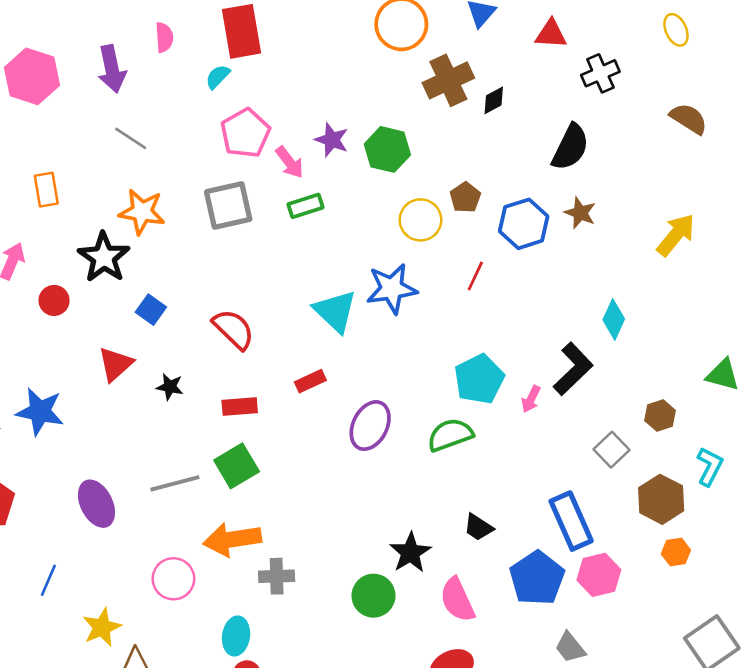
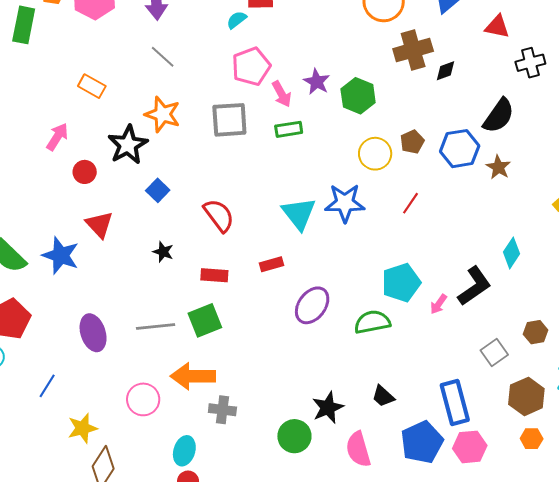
orange rectangle: (46, 190) -> (92, 86), turned -60
blue hexagon: (524, 224) -> (460, 149), moved
red triangle: (115, 364) -> (99, 225), moved, turned -40

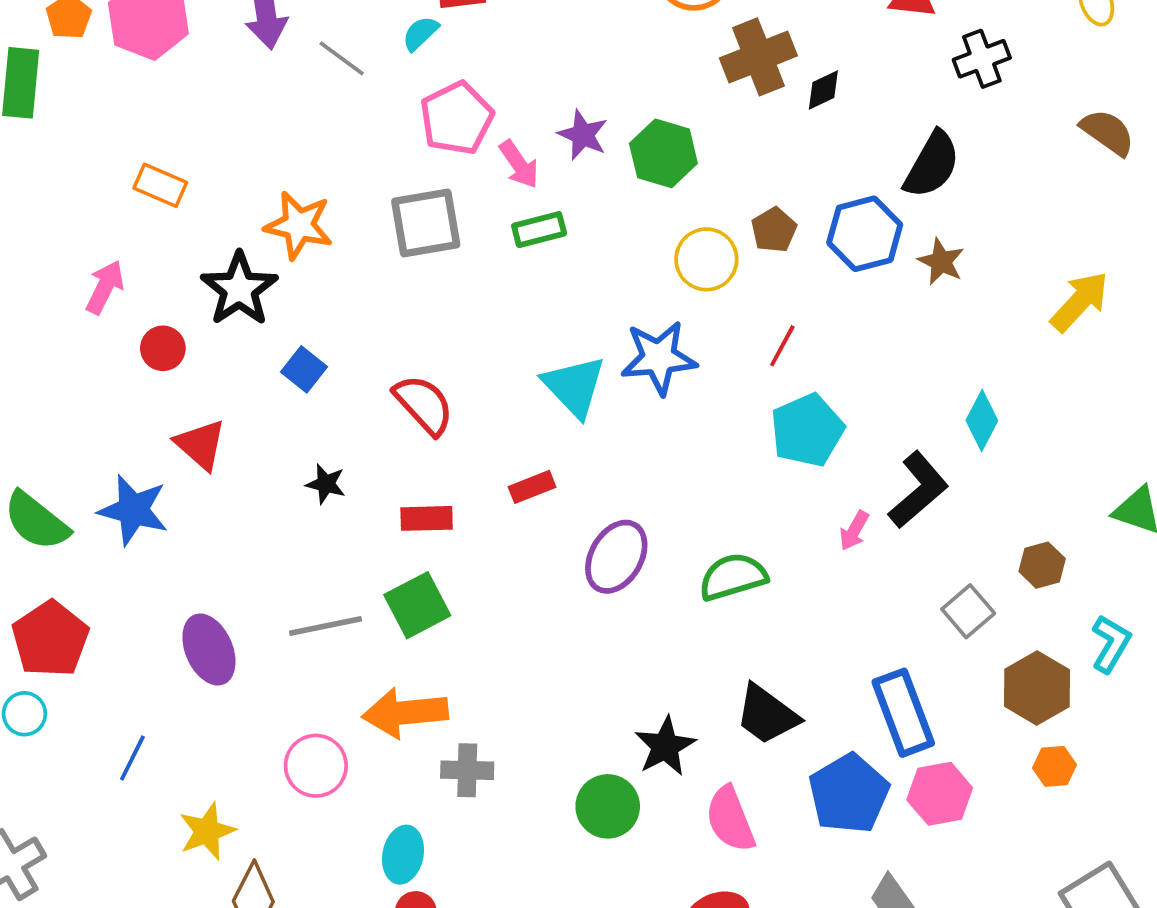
gray line: (163, 57) -> (342, 58), moved
cyan pentagon: (401, 283) -> (807, 430), moved
black trapezoid: (383, 396) -> (767, 715), size x1.5

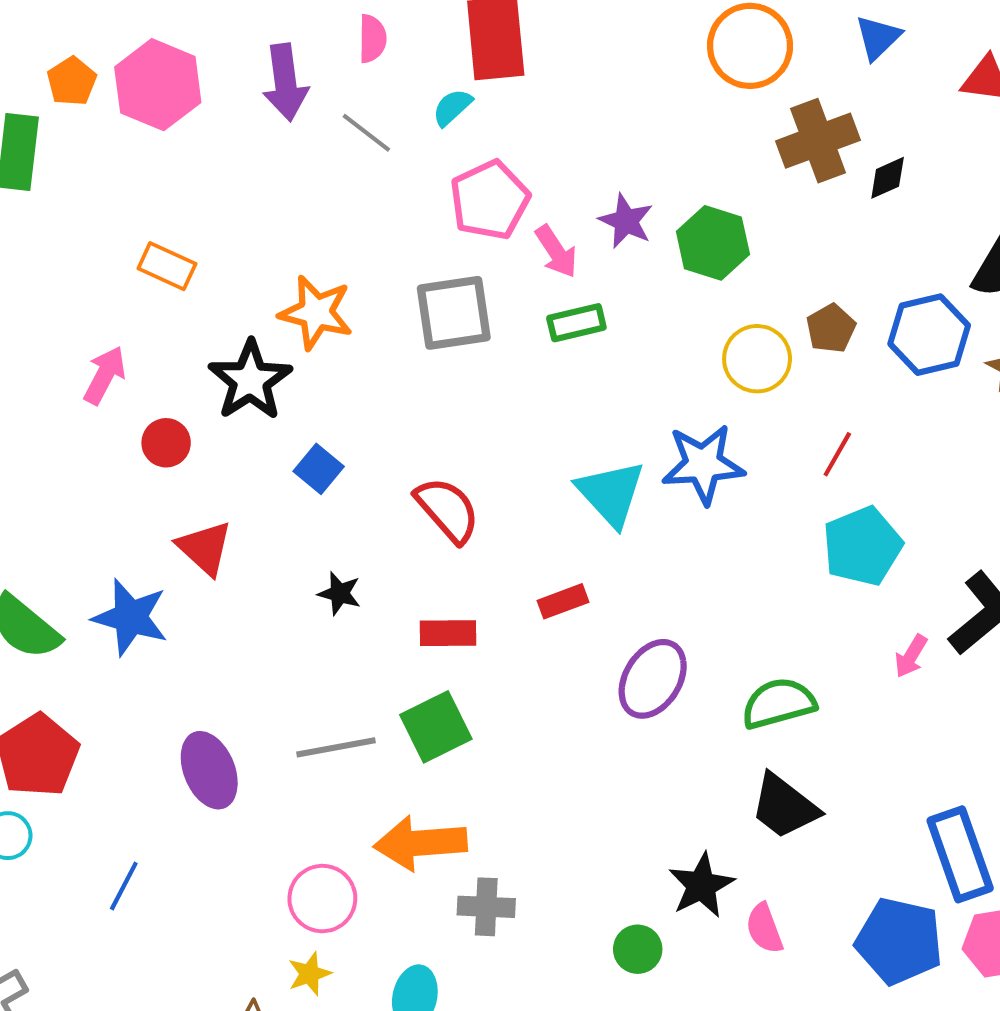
black trapezoid: (767, 715) -> (784, 806), moved
blue pentagon: (849, 794) -> (899, 941), turned -30
green circle: (608, 806) -> (638, 949), size x0.7
pink semicircle: (730, 819) -> (764, 928), moved, size x0.7
yellow star: (207, 831) -> (309, 974), moved, size x0.7

